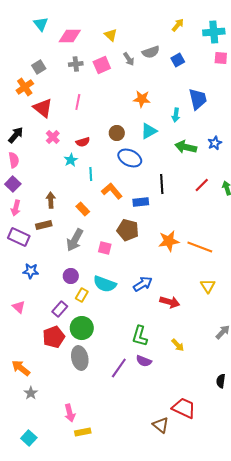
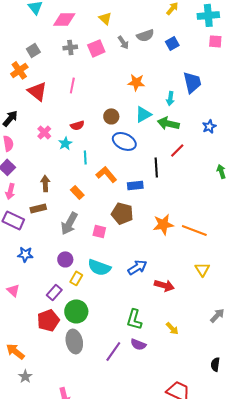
pink cross: (53, 137) -> (44, 132), moved
green arrow: (186, 147) -> (168, 123), moved
red line: (202, 185) -> (177, 150), moved

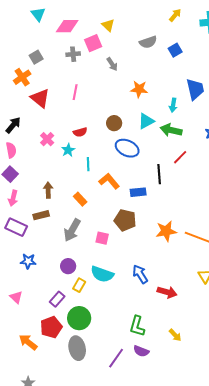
gray arrow: (123, 42) -> (112, 64), moved
pink square: (96, 48) -> (93, 43), moved
blue arrow: (137, 267) -> (140, 274), turned -90
orange arrow: (15, 351) -> (28, 342), moved

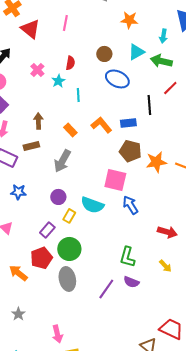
red semicircle: (80, 132) -> (70, 63), turned -64
orange L-shape: (109, 181) -> (101, 125), moved
brown pentagon: (125, 220) -> (130, 151), moved
pink square: (102, 238) -> (115, 180), moved, size x1.6
red arrow: (167, 292) -> (167, 232), moved

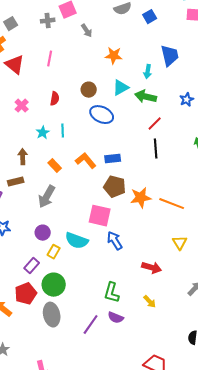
cyan star: (58, 81) -> (43, 133), moved
black line: (149, 105) -> (156, 149), moved

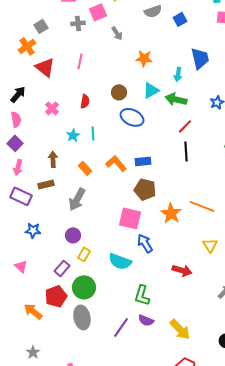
orange star: (141, 198) -> (171, 213), moved, turned -30
cyan semicircle: (77, 241) -> (120, 261), moved
yellow arrow: (150, 302) -> (180, 329), moved, size x1.6

